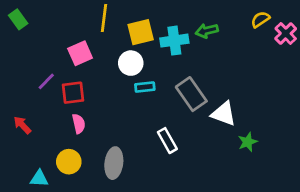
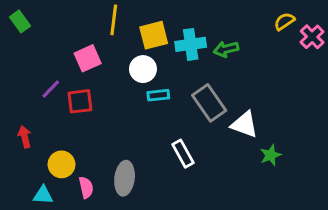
green arrow: (207, 31) -> (226, 49), moved
pink semicircle: (79, 124) -> (86, 187), moved
red arrow: (22, 125) -> (25, 137), turned 30
yellow circle: (69, 162) -> (61, 164), moved

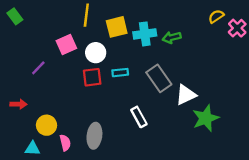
white circle: (143, 69) -> (96, 53), moved
red square: (80, 101) -> (92, 77), moved
white triangle: (244, 124) -> (186, 95), turned -45
red arrow: (25, 137) -> (18, 104), turned 105
green star: (271, 155) -> (206, 118), size x1.6

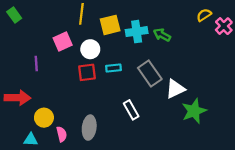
green arrow: (172, 37) -> (162, 35), turned 42
purple line: (38, 68) -> (36, 64), turned -48
red arrow: (18, 104) -> (17, 98), size x1.6

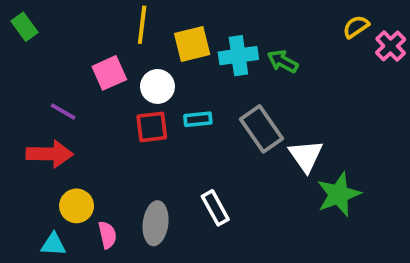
purple line: (36, 64) -> (63, 112), turned -56
white triangle: (175, 89) -> (306, 156), turned -40
red arrow: (17, 98) -> (50, 154), moved
white rectangle: (131, 110) -> (215, 208), moved

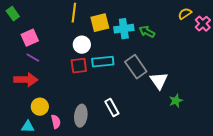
pink square: (109, 73) -> (30, 38), moved
cyan rectangle: (198, 119) -> (103, 62), size x1.5
green star: (339, 194) -> (176, 101), size x0.6

